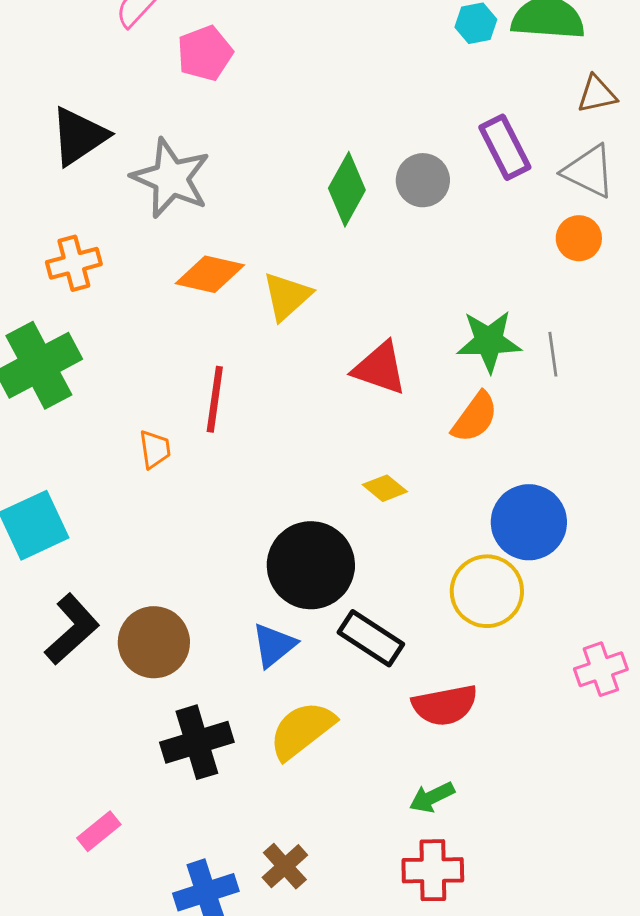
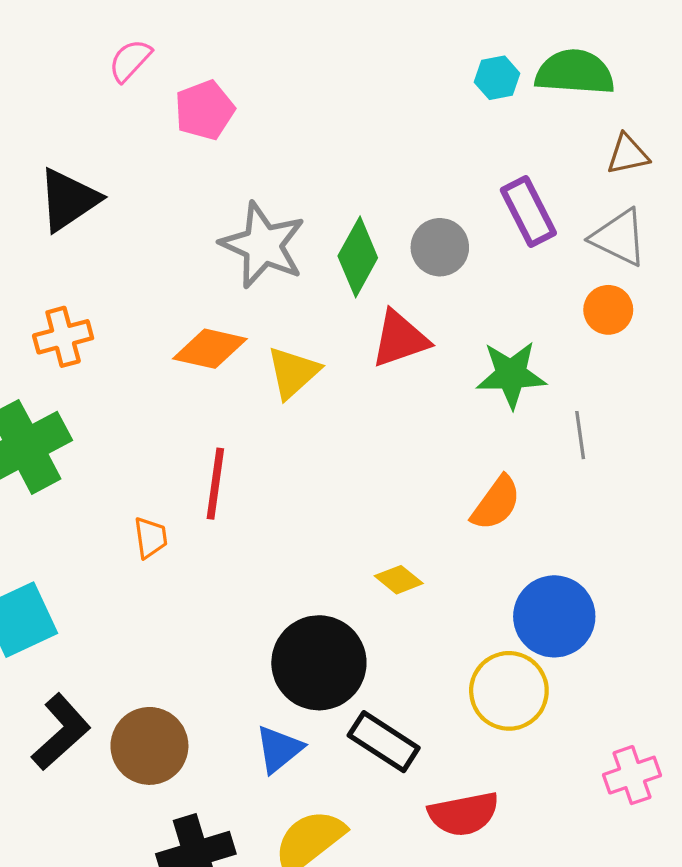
gray star: (171, 178) -> (263, 245), moved
green star: (489, 341) -> (511, 375), moved
red triangle: (380, 368) -> (400, 339), moved, turned -38

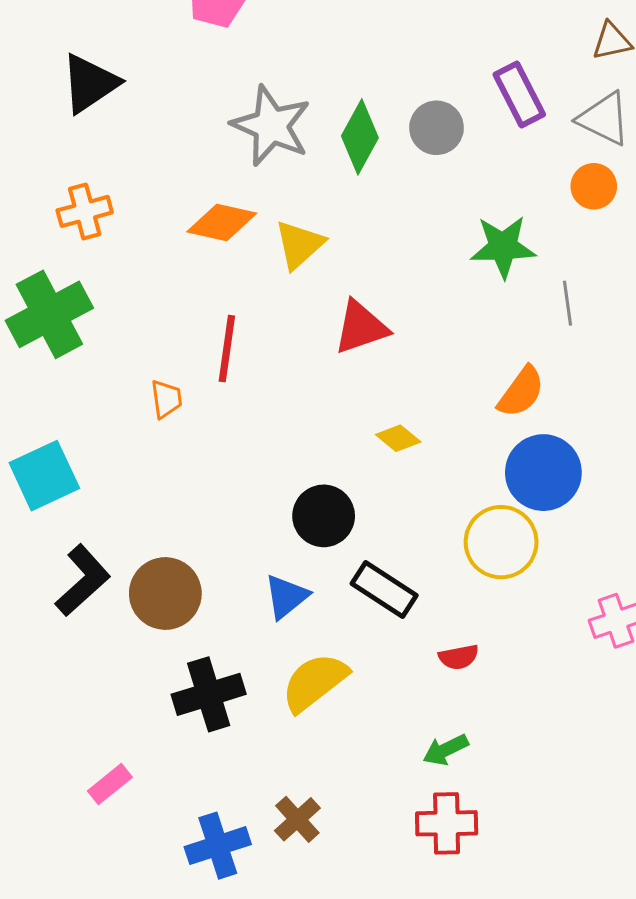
red triangle: (400, 339) -> (361, 327), moved
orange semicircle: (496, 503) -> (521, 392), moved
black circle: (319, 663) -> (324, 516), size x0.7
red semicircle: (464, 814) -> (459, 657), size x0.6

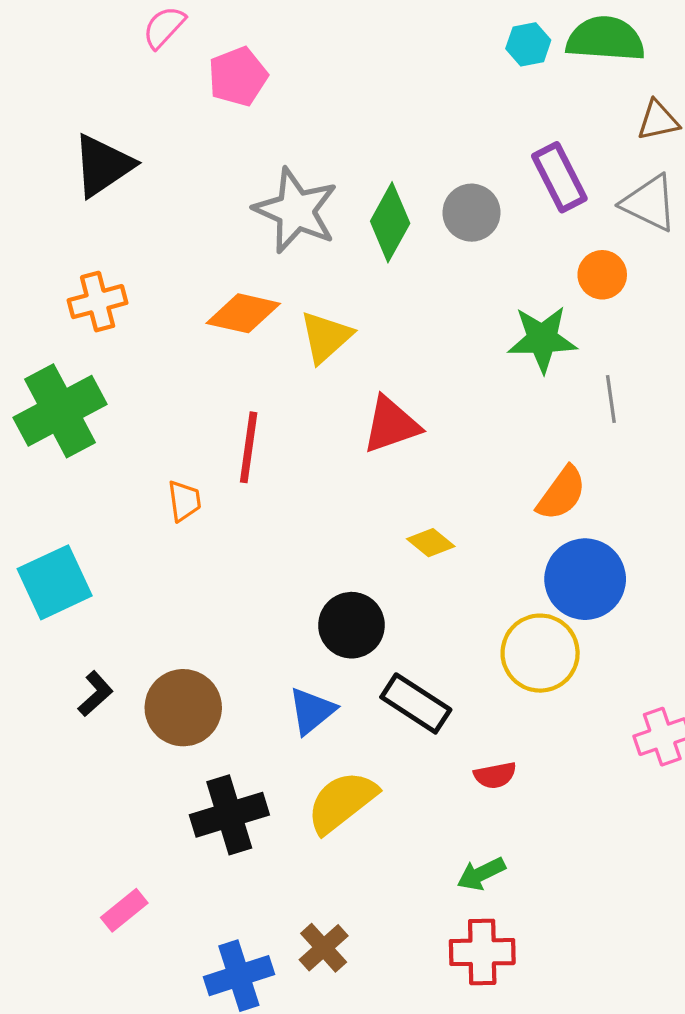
orange circle: (594, 186) -> (602, 275), moved
black L-shape: (83, 580) -> (95, 694), size x0.6

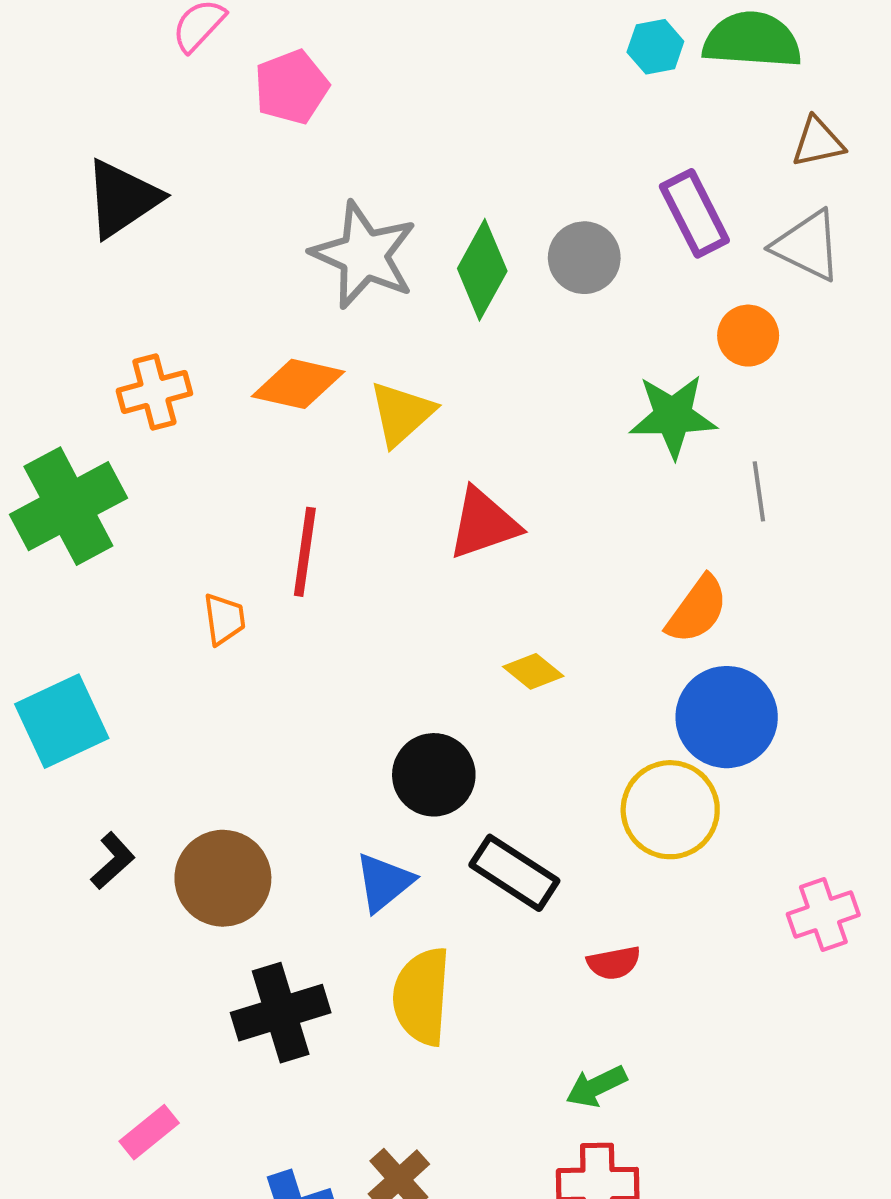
orange cross: (98, 302) -> (154, 392), moved
yellow semicircle: (342, 802) -> (422, 996), turned -48

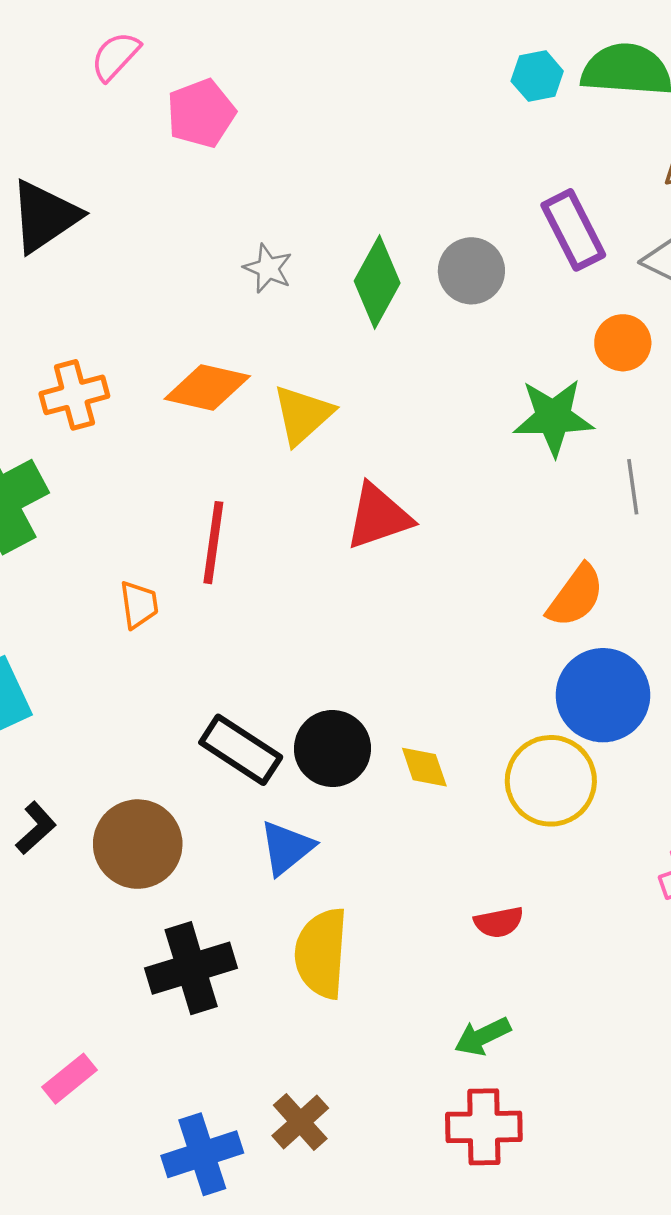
gray star: (364, 255) -> (268, 268), size x0.5
yellow diamond: (533, 671) -> (424, 767), moved, turned 32
black rectangle: (514, 873) -> (241, 750), moved

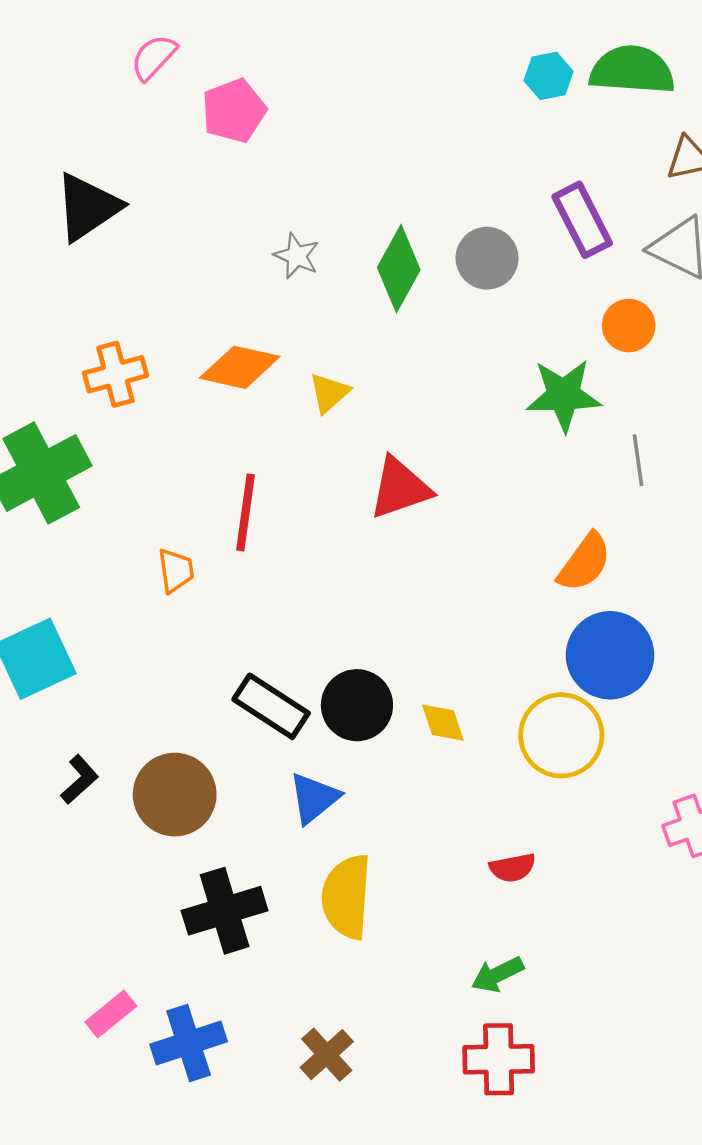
yellow triangle: (303, 415) -> (329, 393), size x0.7
blue cross: (202, 1154) -> (189, 1043), moved

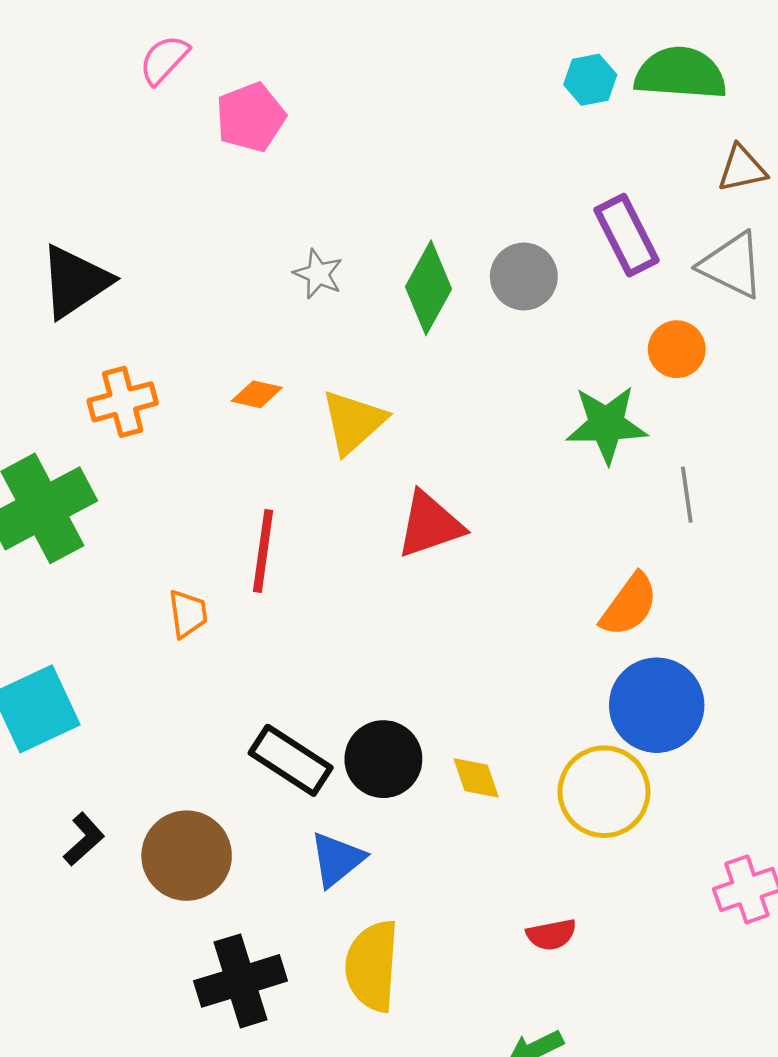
black triangle: (88, 207) -> (75, 282), moved
orange diamond: (240, 367) -> (257, 394), size x0.6
yellow triangle: (329, 393) -> (353, 422), size x1.5

